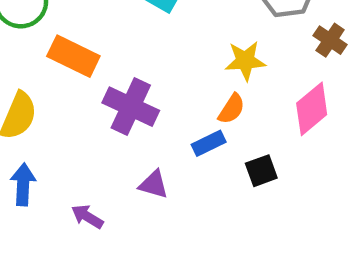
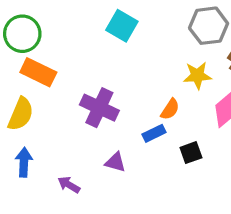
orange rectangle: (73, 56) -> (38, 72), moved
yellow star: (245, 61) -> (197, 75), moved

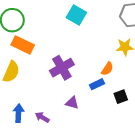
purple cross: (99, 108) -> (62, 68), turned 35
blue arrow: (24, 162) -> (18, 113), moved

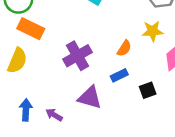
orange semicircle: (107, 69) -> (124, 48), moved
purple triangle: (72, 103) -> (90, 98), size x1.5

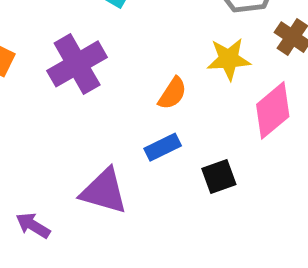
purple cross: (77, 56) -> (77, 64), moved

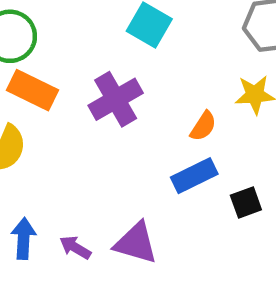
blue rectangle: (163, 147) -> (194, 176), size x1.4
purple triangle: (104, 191) -> (136, 243), moved

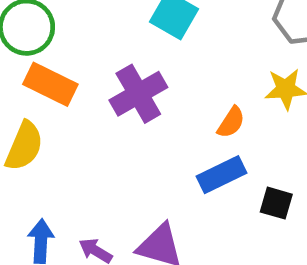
black square: (246, 203) -> (276, 203), turned 36

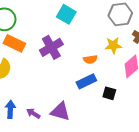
orange semicircle: (231, 122) -> (90, 59), turned 48

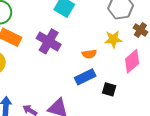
purple cross: (51, 47) -> (49, 41), turned -30

